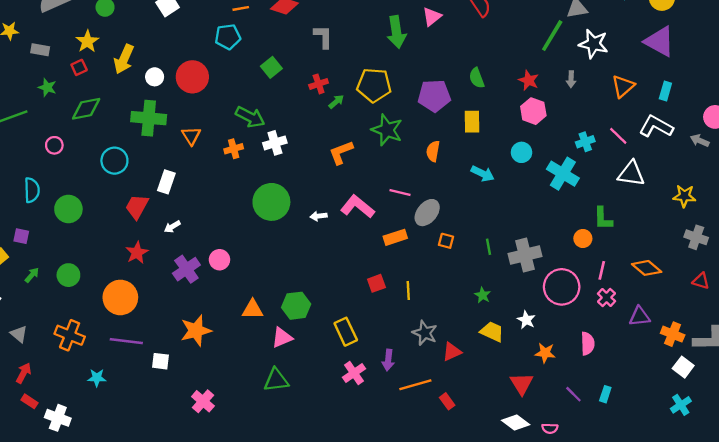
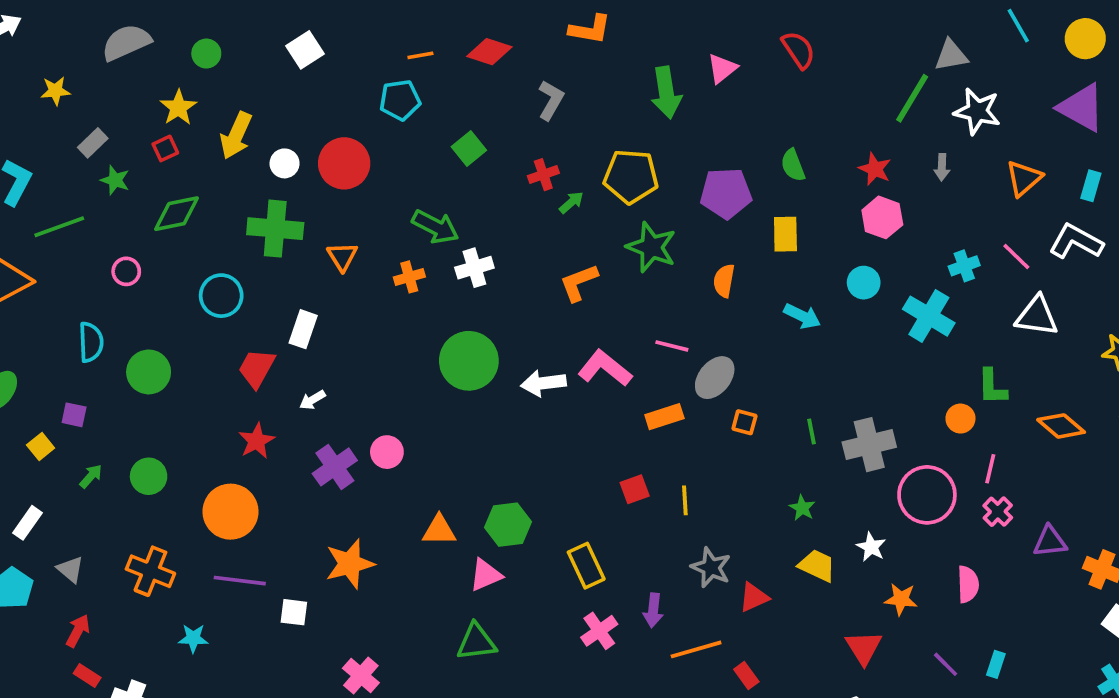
gray L-shape: (323, 37) -> (551, 100), turned 30
gray rectangle: (40, 50) -> (93, 143), moved, turned -54
white arrow: (319, 216) -> (543, 383), size x1.6
orange diamond: (647, 268) -> (1061, 426), moved

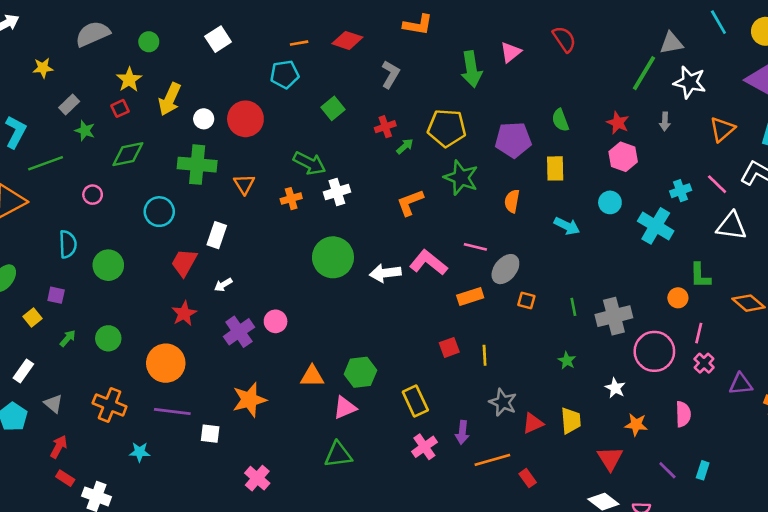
yellow trapezoid: (817, 566) -> (571, 421), moved, turned 60

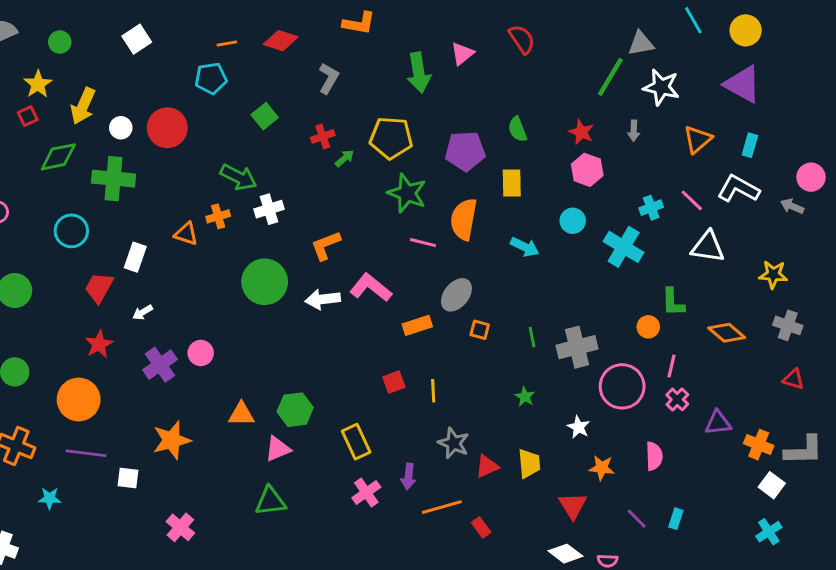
green diamond: (128, 154) -> (58, 157), moved
orange triangle: (244, 184) -> (186, 234), moved, turned -40
orange semicircle: (512, 201) -> (464, 219), size x1.6
orange L-shape: (410, 202) -> (326, 245), moved
pink line: (475, 247) -> (423, 243), moved

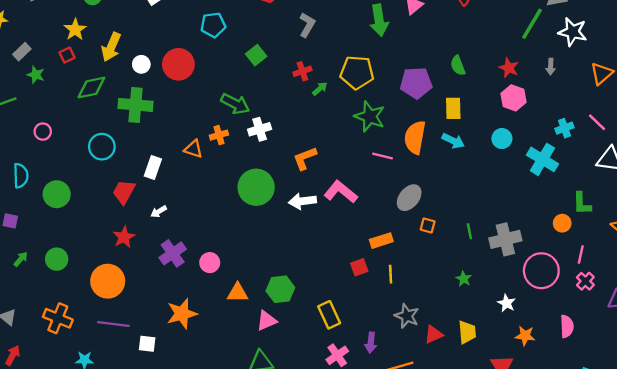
cyan arrow: (525, 247) -> (453, 141), moved
orange rectangle: (417, 325) -> (381, 241), moved
pink circle: (201, 353) -> (210, 263), moved

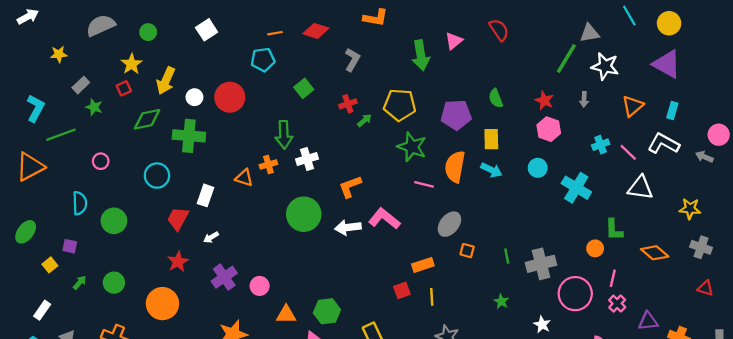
green arrow: (235, 104) -> (284, 135), turned 60
cyan cross: (565, 128) -> (601, 145), moved

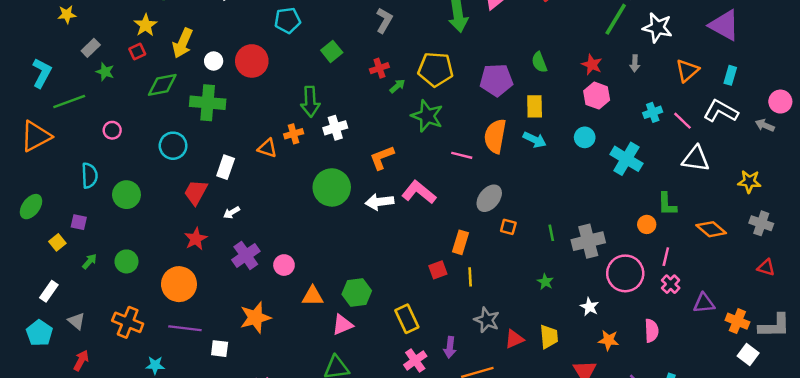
green star: (412, 147) -> (427, 116), moved
orange rectangle: (423, 265) -> (461, 242), turned -55

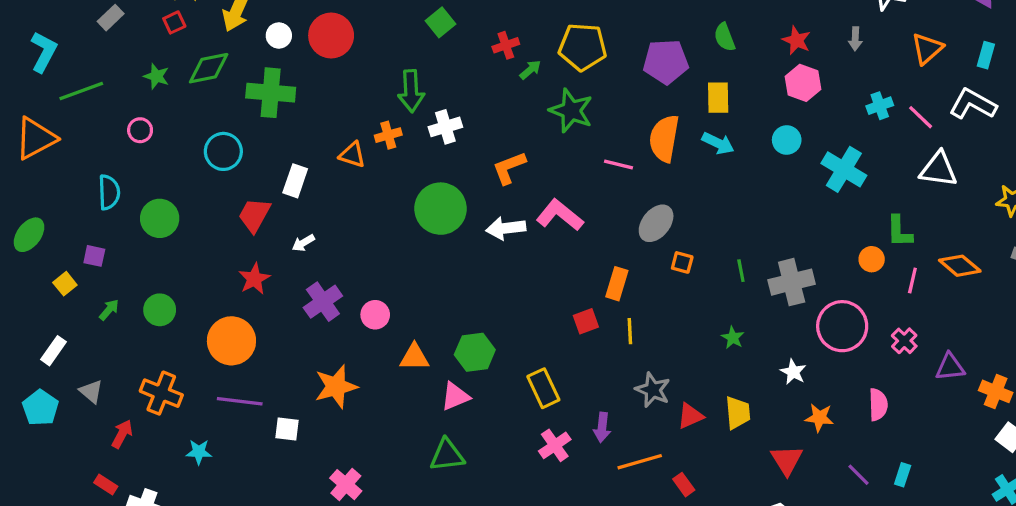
green star: (105, 72) -> (156, 76), moved
pink line: (666, 257) -> (912, 280), moved
red arrow: (81, 360) -> (122, 434), moved

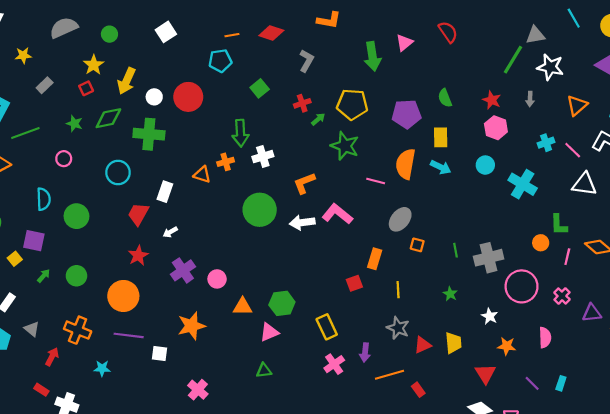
purple square: (94, 256) -> (34, 241), size x1.5
yellow line: (630, 331) -> (398, 290), moved
green triangle: (447, 455) -> (264, 371), size x0.7

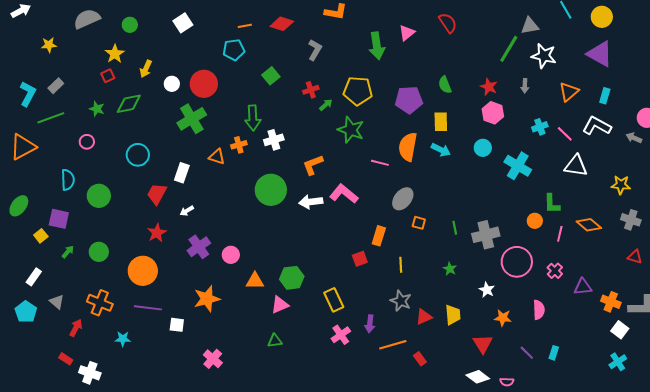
yellow arrow: (127, 81) -> (146, 69), size x0.7
gray rectangle: (45, 85) -> (56, 86), moved
green cross: (149, 134) -> (192, 119), moved, turned -36

